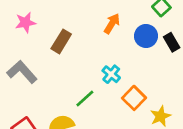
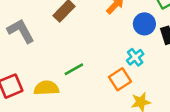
cyan cross: (111, 74) -> (135, 57), moved

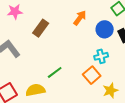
cyan cross: (135, 57) -> (101, 56), turned 32

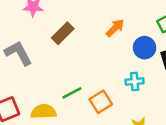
orange square: (92, 75) -> (101, 102), moved

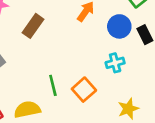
green line: (72, 93) -> (53, 85), turned -66

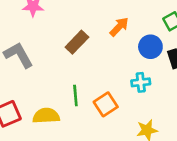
brown rectangle: (33, 26) -> (77, 42), moved

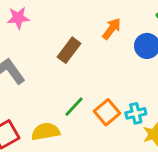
cyan cross: (141, 82) -> (136, 113), moved
green line: (75, 96) -> (74, 107), turned 55

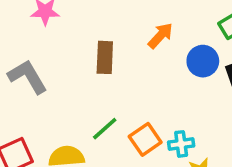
brown rectangle: (69, 50) -> (105, 57), turned -40

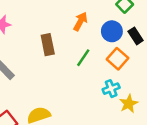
green line: (105, 129) -> (83, 58), moved
orange square: (145, 139) -> (117, 59), moved

